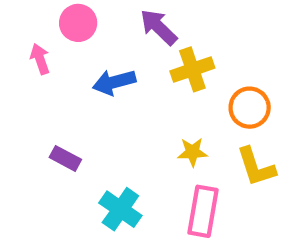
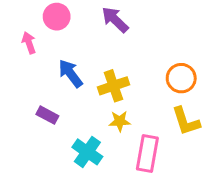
yellow cross: (192, 69) -> (114, 86), moved
blue arrow: (114, 82) -> (70, 74), moved, turned 68
yellow star: (192, 152) -> (120, 121), moved

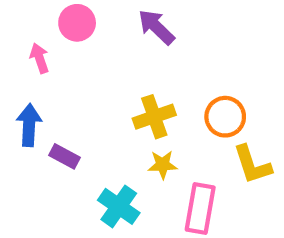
blue arrow: (70, 74) -> (29, 125), moved, turned 40
orange circle: (181, 78) -> (225, 117), moved

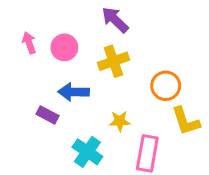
pink circle: (77, 23) -> (64, 47), moved
yellow cross: (154, 117) -> (114, 61), moved
blue arrow: (29, 125) -> (74, 92), moved, turned -92

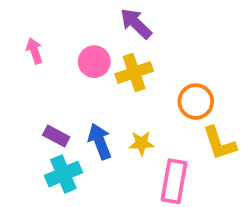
pink circle: (64, 47) -> (94, 62), moved
blue arrow: (74, 92) -> (100, 141), moved, turned 68
cyan cross: (87, 152) -> (63, 174), moved, turned 32

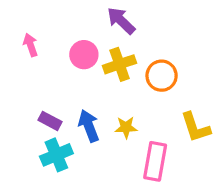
orange circle: (196, 102) -> (162, 76), moved

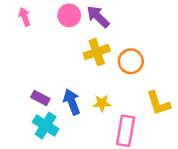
pink arrow: (31, 45) -> (25, 17), moved
pink circle: (84, 55) -> (69, 15), moved
cyan cross: (56, 155) -> (46, 126), turned -35

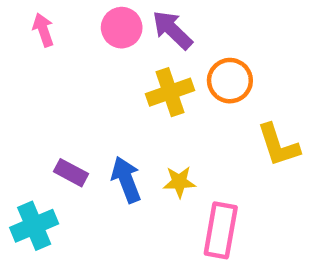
orange circle: (131, 61) -> (230, 81), moved
yellow L-shape: (158, 103) -> (278, 145), moved
cyan cross: (46, 126) -> (34, 226), moved, turned 35

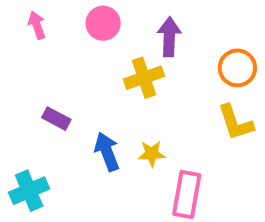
purple arrow: (172, 30) -> (169, 37), moved, turned 48
orange circle: (230, 81) -> (237, 68), moved
purple rectangle: (71, 173) -> (56, 119), moved

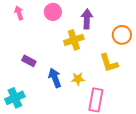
yellow L-shape: (235, 122) -> (109, 63), moved

